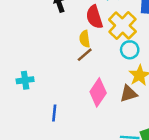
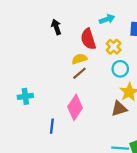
yellow cross: (122, 25) -> (114, 47), size x0.6
yellow semicircle: (85, 39) -> (79, 59), turned 80
pink diamond: (98, 92) -> (75, 107), moved

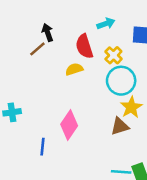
cyan circle: (120, 69) -> (121, 81), size x1.5
brown line: (79, 73) -> (37, 49), moved

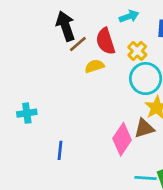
black arrow: (48, 32) -> (65, 26), size x1.5
brown line: (37, 49) -> (78, 44), moved
pink diamond: (69, 125) -> (122, 139), moved

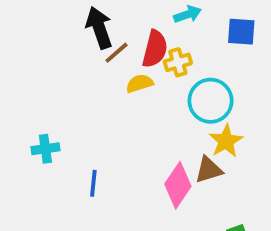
red semicircle: (106, 41) -> (155, 49), turned -148
yellow cross: (137, 51) -> (178, 62), moved, turned 30
blue line: (60, 150) -> (93, 183), moved

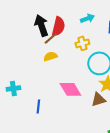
red semicircle: (155, 49) -> (58, 26), moved
yellow semicircle: (139, 83) -> (50, 56), moved
pink diamond: (178, 185) -> (70, 89), moved, turned -65

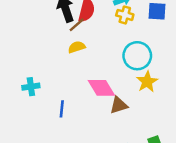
yellow cross: (82, 43) -> (125, 15), moved, turned 32
brown triangle: (98, 99) -> (119, 105), moved

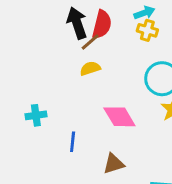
brown triangle: (119, 105) -> (114, 164), moved

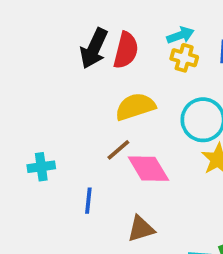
black arrow: (77, 23) -> (94, 48), turned -136
brown line: (90, 42) -> (118, 150), moved
yellow semicircle: (90, 68) -> (135, 107), moved, size x1.5

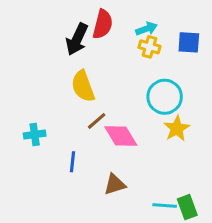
red semicircle: (126, 50) -> (103, 24), moved
yellow semicircle: (135, 107) -> (83, 86), moved, turned -92

